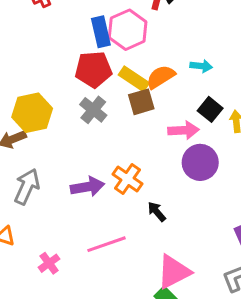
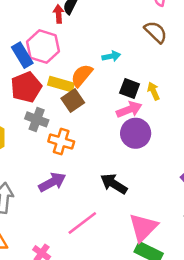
pink arrow: (183, 130) -> (129, 109), moved
orange cross: (128, 179) -> (61, 142), moved
black arrow: (157, 212) -> (114, 184), size x1.5

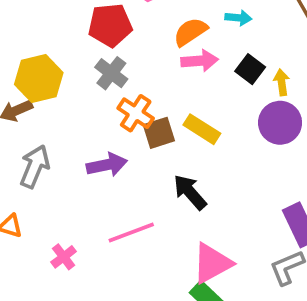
yellow rectangle: (61, 84) -> (202, 129), moved
brown square: (73, 100) -> (159, 133), moved
pink arrow: (129, 109) -> (200, 61), moved
purple circle: (136, 133) -> (280, 123), moved

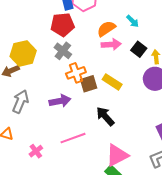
cyan arrow: (238, 18) -> (133, 21), turned 40
orange cross: (136, 113) -> (76, 73), turned 36

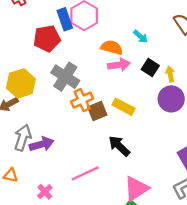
red pentagon: (62, 25) -> (47, 39), moved
orange semicircle: (106, 29) -> (112, 47), turned 54
gray cross: (63, 51) -> (65, 77), size x1.4
purple arrow: (60, 101) -> (42, 144), moved

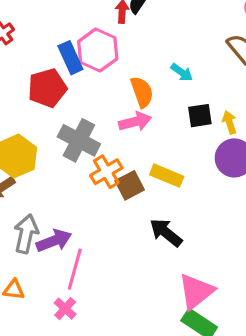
orange semicircle: (112, 47) -> (142, 92), turned 60
pink arrow: (119, 65) -> (135, 122), moved
black square: (150, 67) -> (200, 116), turned -36
pink line: (85, 173) -> (75, 269), moved, turned -44

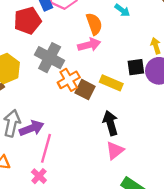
black square: (200, 116) -> (136, 67), moved
brown square: (130, 185) -> (85, 90), turned -36
black arrow: (166, 233) -> (110, 123), turned 35
pink triangle: (196, 291) -> (115, 150), moved, size x0.7

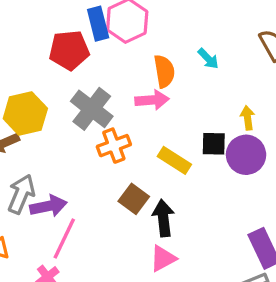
brown square: (85, 90) -> (134, 199), moved

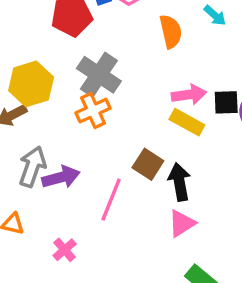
pink arrow: (152, 100) -> (189, 95), moved
orange cross: (114, 146) -> (93, 111), moved
pink line: (64, 239) -> (111, 200), moved

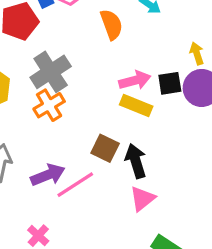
gray cross: (99, 75) -> (51, 72), turned 30
purple arrow: (61, 177) -> (48, 175), moved
pink line: (111, 200) -> (75, 185), turned 42

